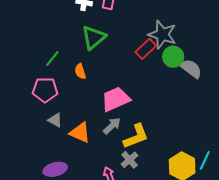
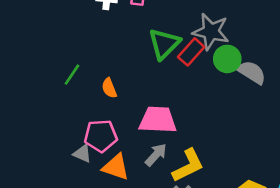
green triangle: (94, 38) -> (164, 44), moved
pink pentagon: (45, 90) -> (101, 136), moved
pink trapezoid: (116, 99) -> (158, 120), turned 32

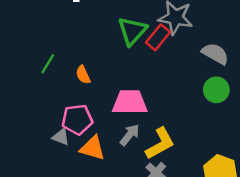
green circle: (227, 59) -> (216, 90), moved

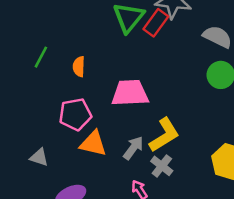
orange semicircle: (83, 75) -> (79, 67), turned 30
gray arrow: (130, 135) -> (133, 148), moved
gray triangle: (61, 137) -> (39, 157), moved

